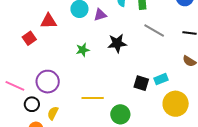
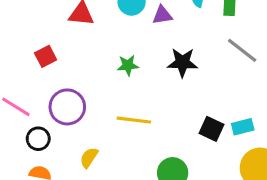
red square: (29, 38) -> (46, 56), moved
yellow line: (93, 98) -> (134, 120), moved
yellow semicircle: (53, 113) -> (89, 158), moved

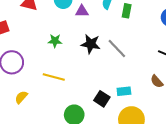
gray line: (242, 50) -> (117, 49), moved
black square: (211, 129) -> (102, 99), moved

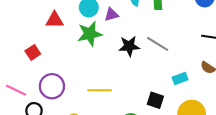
green star: (55, 41) -> (90, 34), moved, size x1.6
cyan rectangle: (124, 91) -> (180, 79), moved

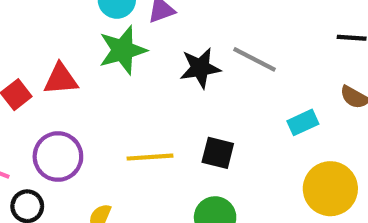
red triangle: (55, 20) -> (61, 79), moved
black square: (155, 100) -> (218, 153), moved

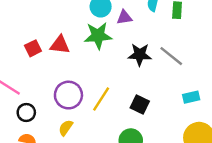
purple circle: (58, 156) -> (68, 95), moved
yellow line: (150, 157) -> (101, 99), turned -65

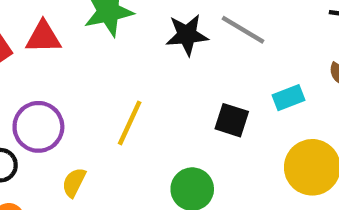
purple circle: (68, 95) -> (38, 127), moved
black square: (140, 104) -> (232, 120), moved

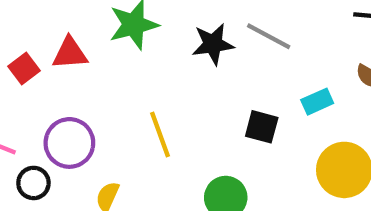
yellow line: (130, 123) -> (160, 135), turned -42

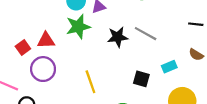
purple circle: (69, 143) -> (43, 69), moved

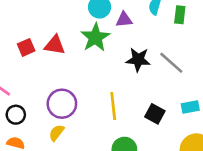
green star: (78, 27) -> (95, 37), turned -30
purple circle: (43, 69) -> (62, 104), moved
yellow line: (90, 82) -> (113, 106), moved

